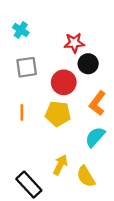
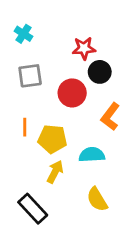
yellow pentagon: (58, 114) -> (52, 139), moved
cyan semicircle: (95, 137) -> (92, 155), moved, turned 45
yellow arrow: (60, 165) -> (55, 172), moved

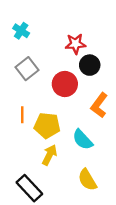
gray square: (30, 76) -> (27, 69), turned -30
cyan semicircle: (92, 155) -> (83, 140), turned -130

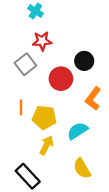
cyan cross: (21, 31) -> (35, 11), moved
red star: (75, 44) -> (42, 41), moved
cyan semicircle: (83, 140) -> (78, 131), turned 100

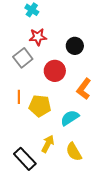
black circle: (84, 61) -> (75, 46), moved
yellow arrow: (47, 145) -> (48, 144), moved

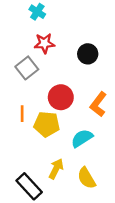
red circle: (55, 71) -> (61, 97), moved

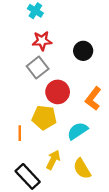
gray square: (27, 68) -> (38, 67), moved
orange line: (22, 114) -> (20, 133), moved

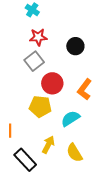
orange line: (20, 133) -> (10, 131), moved

